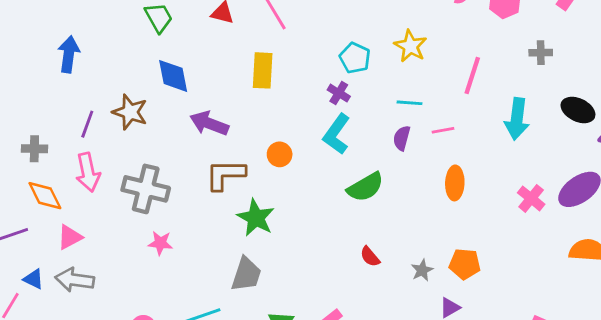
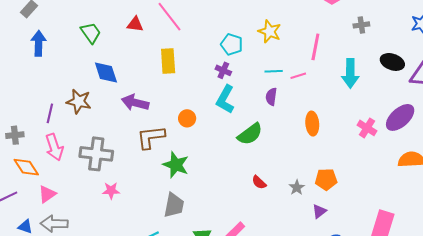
blue arrow: (69, 54) -> (39, 43), moved
pink line: (443, 130) -> (298, 76), moved

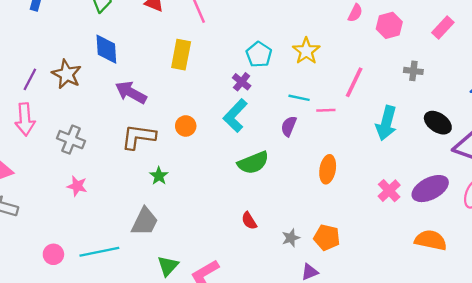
gray cross: (96, 154) -> (71, 140), size x0.7
green star: (176, 165) -> (159, 176), size x0.6

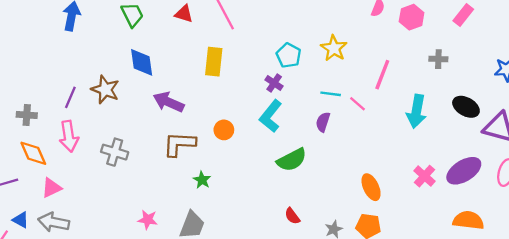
pink line: (326, 110) -> (357, 104), turned 48
orange ellipse: (328, 169) -> (371, 187), moved, turned -30
pink star: (77, 186) -> (148, 220), moved

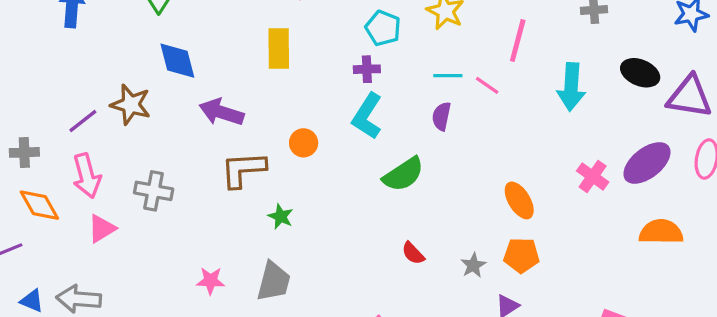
purple cross: (274, 83) -> (367, 69), turned -30
purple line: (70, 97) -> (83, 121), turned 35
pink triangle: (51, 188) -> (102, 229), moved

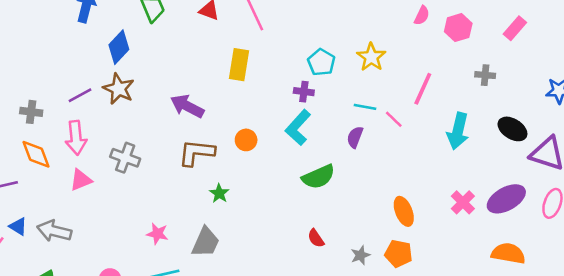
blue diamond: (177, 61) -> (119, 47), moved, turned 48

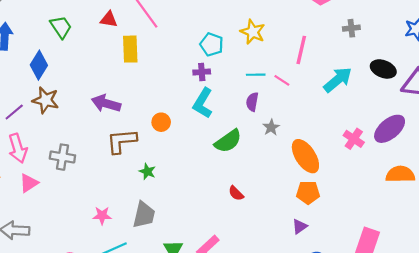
yellow rectangle: (239, 65) -> (130, 49), moved
cyan arrow: (458, 131) -> (338, 80), turned -132
orange ellipse: (404, 211) -> (305, 156), size x1.4
gray star: (360, 255) -> (271, 127), moved

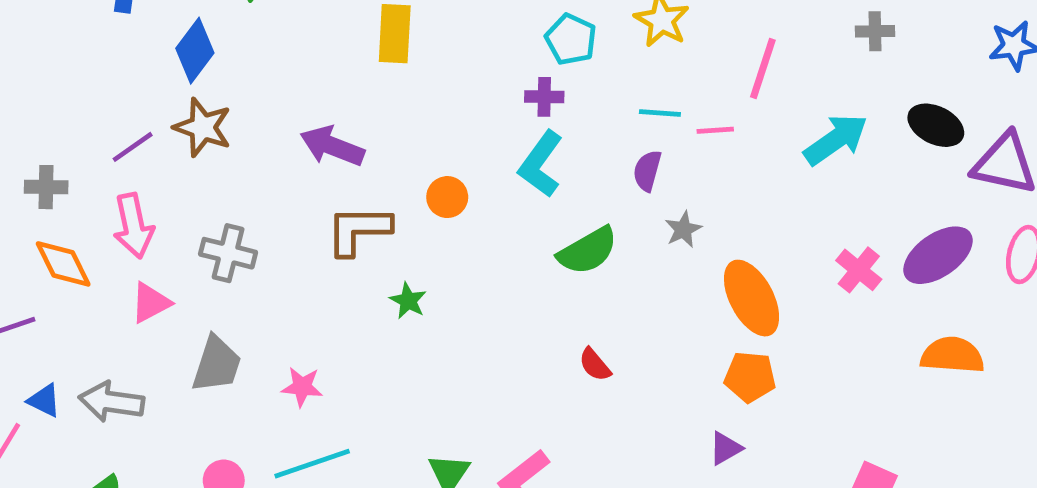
pink line: (282, 80) -> (715, 130), turned -42
gray trapezoid: (144, 215) -> (217, 364), moved

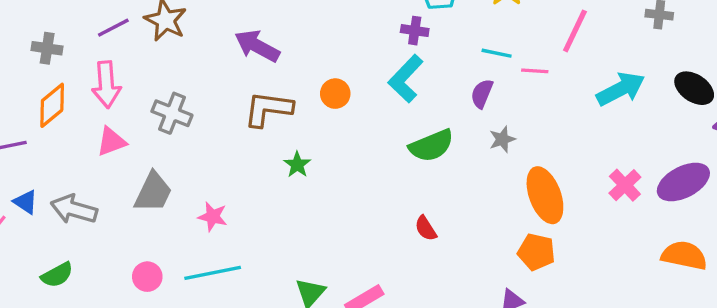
orange diamond: (63, 264) -> (52, 105), turned 69

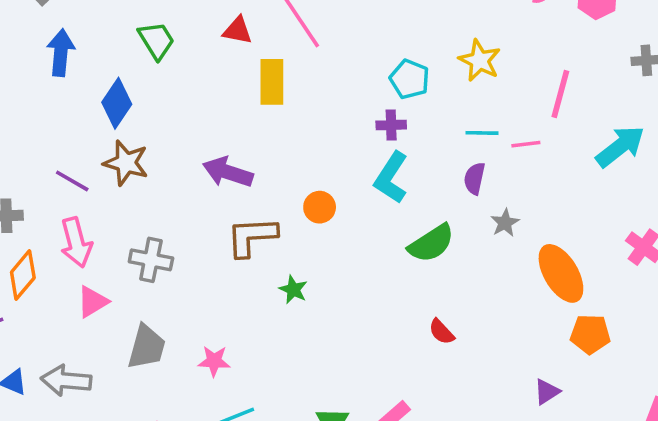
purple line: (113, 28) -> (72, 181), turned 68
orange pentagon: (536, 252) -> (590, 334), moved

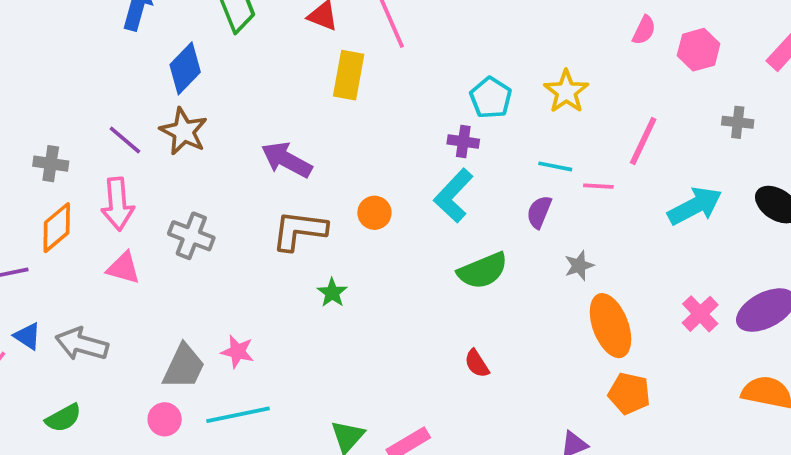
gray star: (505, 223) -> (579, 266), moved
pink triangle: (93, 302) -> (123, 268), turned 36
gray trapezoid: (147, 347) -> (184, 367), moved

